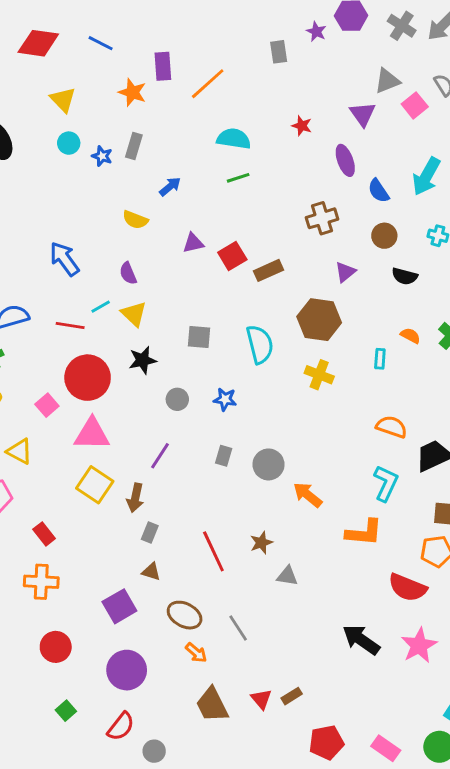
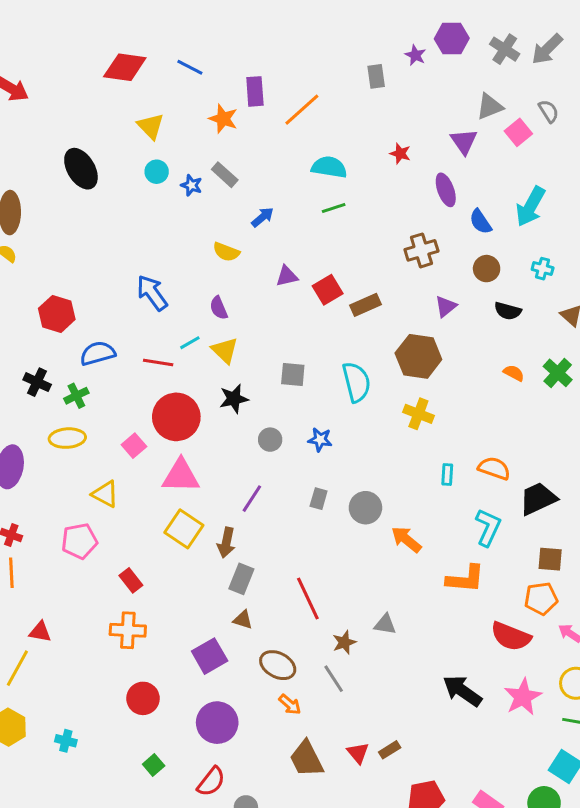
gray rectangle: (134, 146) -> (225, 175), turned -65
cyan rectangle: (380, 359) -> (447, 474), moved
gray rectangle: (150, 533) -> (241, 579), size x1.4
brown star: (261, 543) -> (344, 642), moved

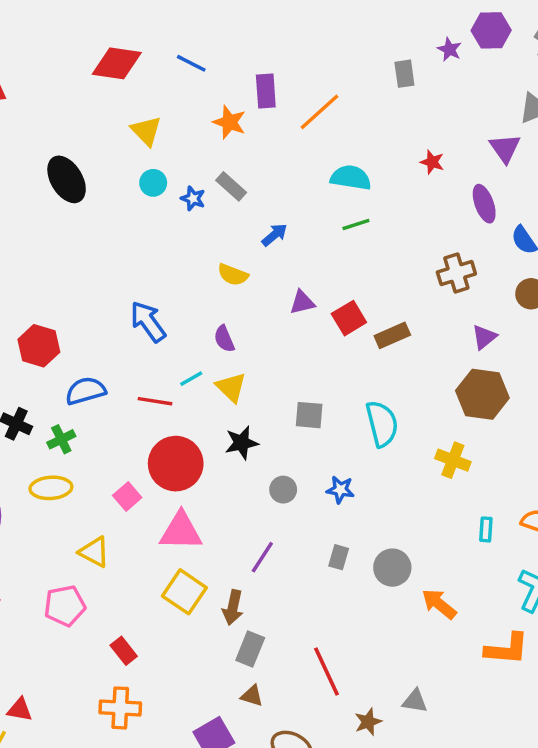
brown hexagon: (418, 356) -> (482, 394), moved

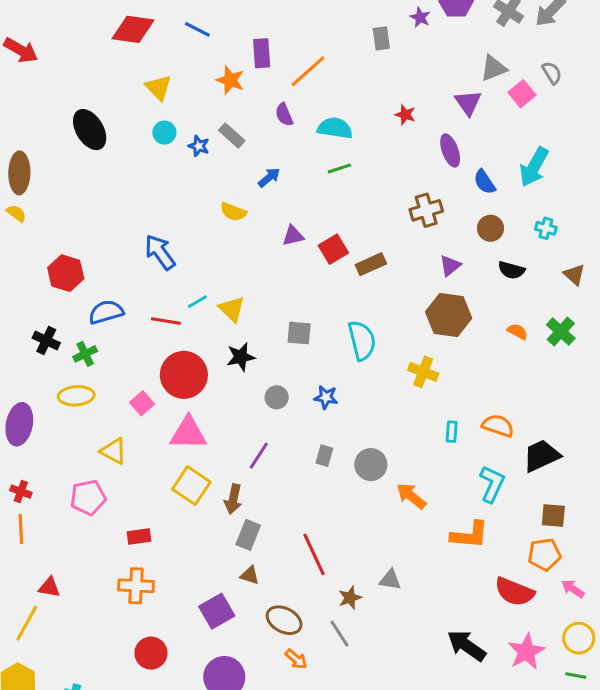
purple semicircle: (224, 339) -> (284, 115), moved
red rectangle: (124, 651) -> (139, 536), turned -60

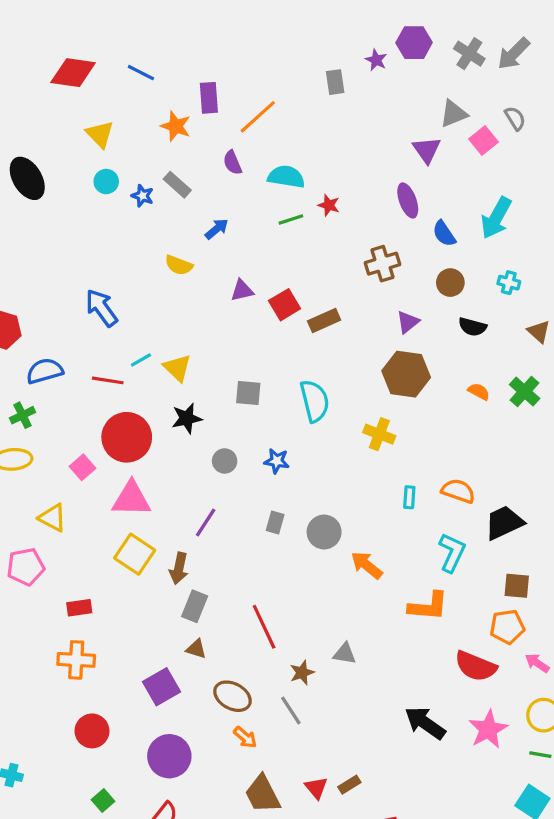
red star: (405, 115) -> (329, 205), moved

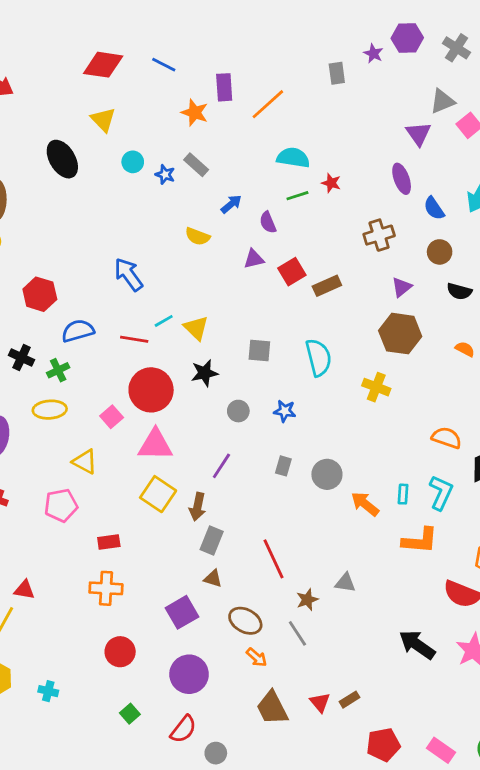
yellow triangle: (100, 134) -> (103, 120), moved
purple semicircle: (232, 163) -> (268, 222), moved
cyan rectangle: (409, 497) -> (403, 494), moved

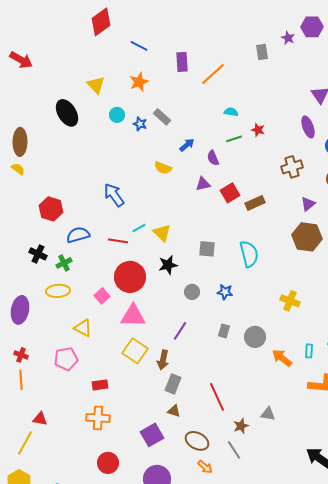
red diamond: (103, 65) -> (101, 22), moved, turned -44
orange star: (195, 113) -> (139, 82), moved, turned 30
cyan semicircle: (293, 158) -> (231, 112), size x0.6
yellow cross: (376, 387) -> (290, 301), moved

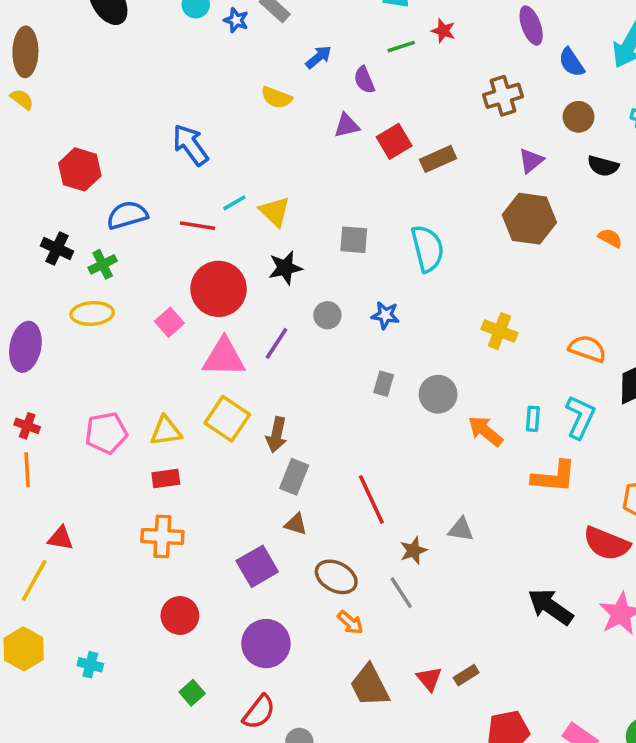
yellow triangle: (83, 328) -> (166, 431), moved, turned -36
purple line: (180, 331) -> (276, 343), moved

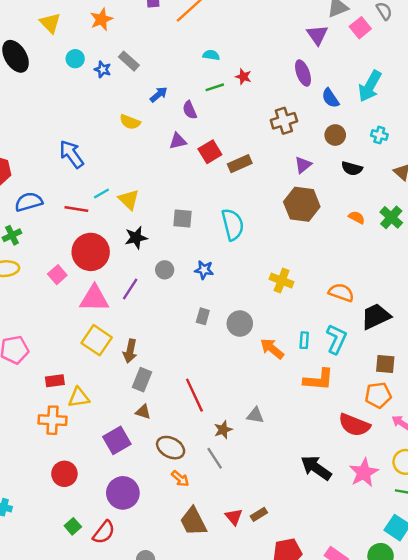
yellow triangle: (166, 431) -> (79, 397), moved
red semicircle: (259, 712) -> (104, 532), moved

